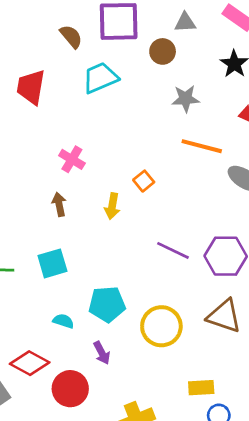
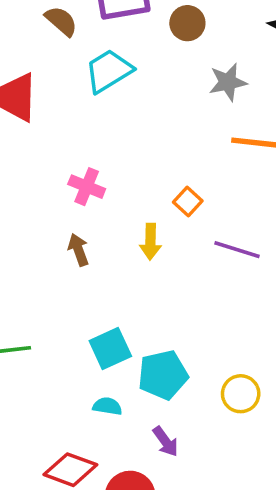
purple line: (173, 250) -> (237, 250), moved
cyan square: (52, 263) -> (110, 348), moved
yellow circle: (161, 326) -> (241, 394), size x0.7

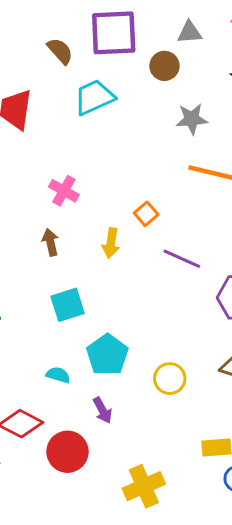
cyan square: (110, 348) -> (68, 305), moved
cyan pentagon: (163, 375) -> (107, 355), turned -30

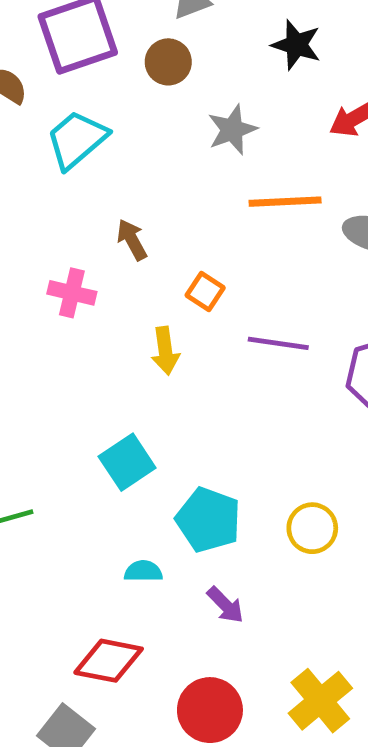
brown arrow: (50, 242) -> (132, 240), moved
red circle: (67, 452) -> (210, 710), moved

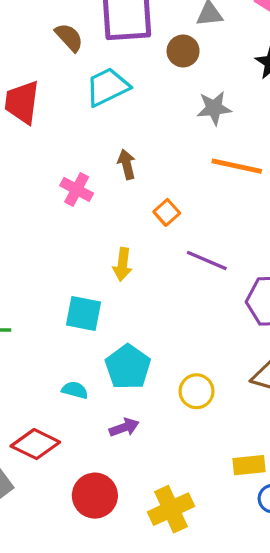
yellow arrow: (165, 351) -> (122, 264), moved
cyan square: (127, 462) -> (83, 313), turned 30
purple arrow: (225, 605) -> (124, 427), turned -80

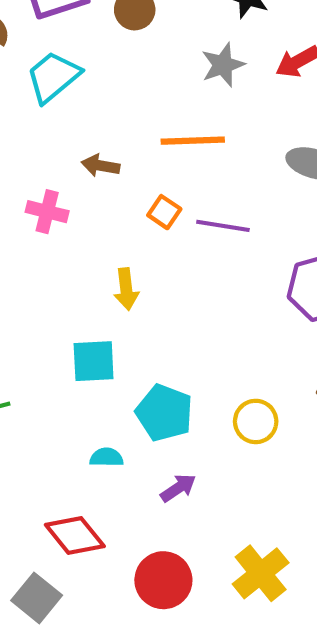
gray star: (214, 108) -> (223, 65), moved
brown arrow: (127, 164) -> (101, 166), turned -52
orange line: (237, 166) -> (193, 141), moved
purple line: (207, 261) -> (223, 226), moved
red diamond: (35, 444) -> (75, 536), turned 39

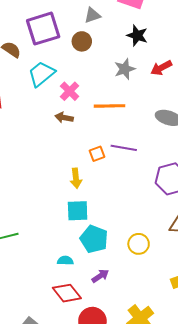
pink cross: (47, 212) -> (70, 91), moved, turned 30
orange square: (164, 212) -> (97, 154), moved, turned 35
cyan square: (94, 361) -> (78, 211), moved
red diamond: (75, 536) -> (67, 293), moved

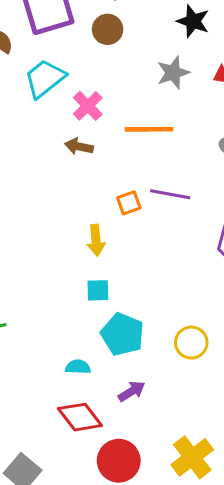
cyan square: (78, 211) -> (98, 290), size x0.7

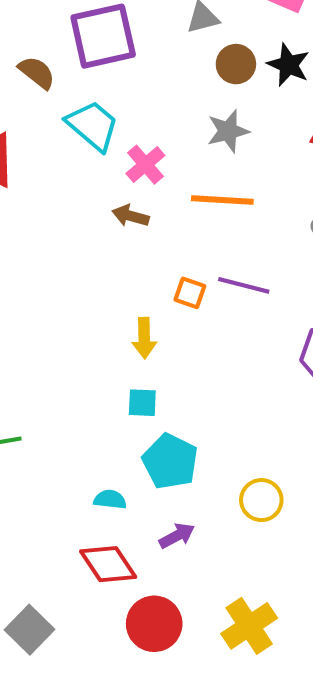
brown circle: (108, 29) -> (236, 64), moved
gray star: (173, 73) -> (228, 131), moved
cyan trapezoid: (45, 79) -> (93, 126), turned 75
orange square: (129, 203) -> (190, 293), turned 35
yellow circle: (191, 343) -> (261, 500), moved

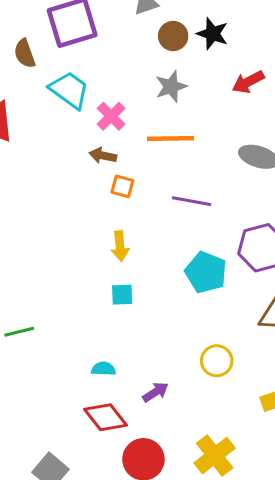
brown semicircle: (37, 73) -> (25, 54), turned -144
orange square: (190, 293) -> (122, 186), moved
cyan pentagon: (170, 461) -> (206, 272), moved

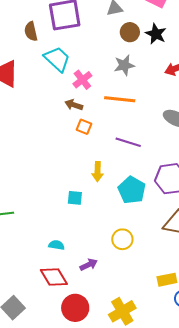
yellow arrow: (120, 246) -> (98, 172), moved
yellow circle: (217, 361) -> (122, 239), moved

